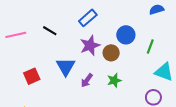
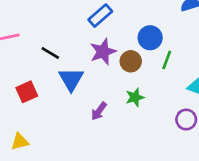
black line: (50, 31) -> (50, 53), moved
green line: (150, 47) -> (167, 60), moved
purple arrow: (87, 80) -> (99, 111), moved

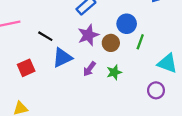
blue triangle: (71, 79) -> (62, 58), turned 35
purple arrow: (99, 111) -> (89, 69), moved

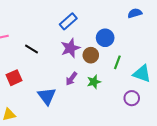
green line: (140, 42) -> (117, 62), moved
blue triangle: (62, 58) -> (47, 96), moved, turned -42

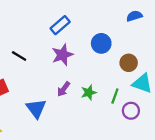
brown circle: (91, 55) -> (129, 63), moved
green line: (117, 62) -> (115, 96), moved

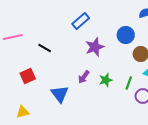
blue circle: (101, 43) -> (126, 35), moved
purple star: (62, 55) -> (95, 47), moved

